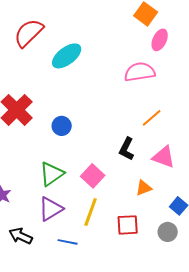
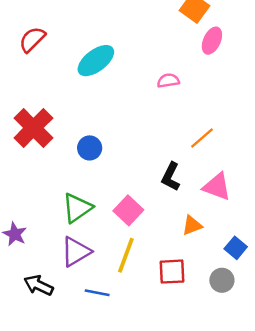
red semicircle: (29, 33) -> (32, 39), moved, size x0.7
pink semicircle: (140, 72) -> (168, 81), moved, size x0.6

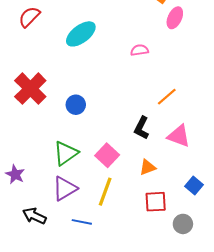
orange triangle: (192, 225) -> (148, 167), moved
red square: (172, 272) -> (156, 202), moved
gray circle: (222, 280) -> (183, 224), moved

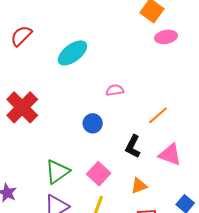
pink ellipse: (175, 18) -> (166, 37), turned 55
pink semicircle: (139, 50) -> (115, 90), moved
blue circle: (76, 105) -> (93, 123), moved

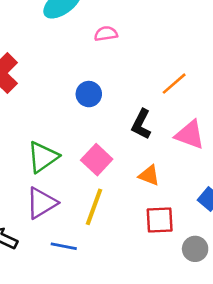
pink semicircle: (115, 90) -> (106, 34), moved
orange triangle: (139, 186) -> (149, 175), turned 42

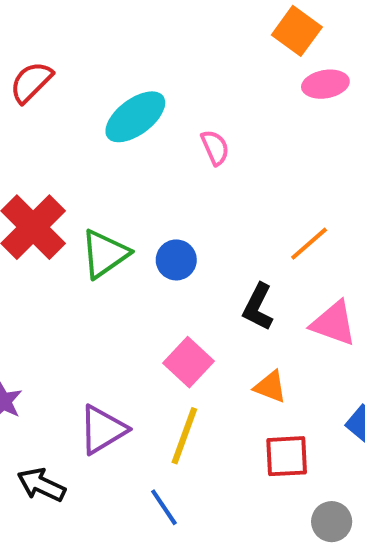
pink semicircle: (106, 34) -> (215, 148), moved, turned 75
green triangle: (43, 157) -> (105, 254), moved
blue line: (64, 246) -> (164, 507), moved, turned 45
gray circle: (195, 249) -> (332, 522), moved

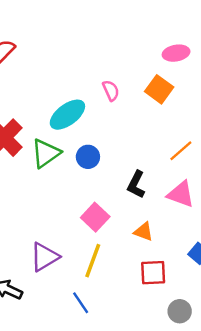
orange square: (297, 31) -> (159, 89), moved
cyan ellipse: (135, 117) -> (67, 115), moved
orange line: (309, 244) -> (181, 151), moved

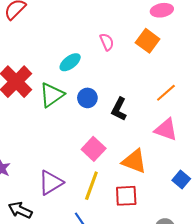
cyan ellipse: (67, 115) -> (70, 62), size x0.7
black L-shape: (136, 185) -> (119, 109), moved
orange triangle: (143, 232) -> (134, 161), size x1.5
red square: (153, 273) -> (126, 196), moved

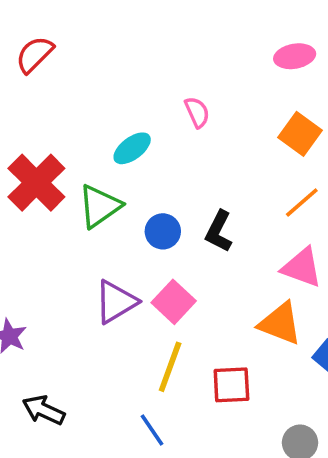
orange square: (148, 41) -> (300, 134), moved
blue circle: (87, 98) -> (163, 231), moved
orange triangle: (134, 161) -> (280, 323), moved
purple triangle: (51, 183) -> (116, 302), moved

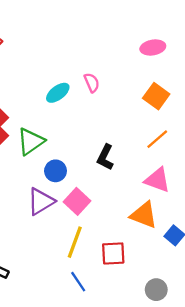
cyan ellipse: (132, 148) -> (58, 93), moved
blue circle: (163, 231) -> (56, 171), moved
blue line: (152, 430) -> (78, 282), moved

